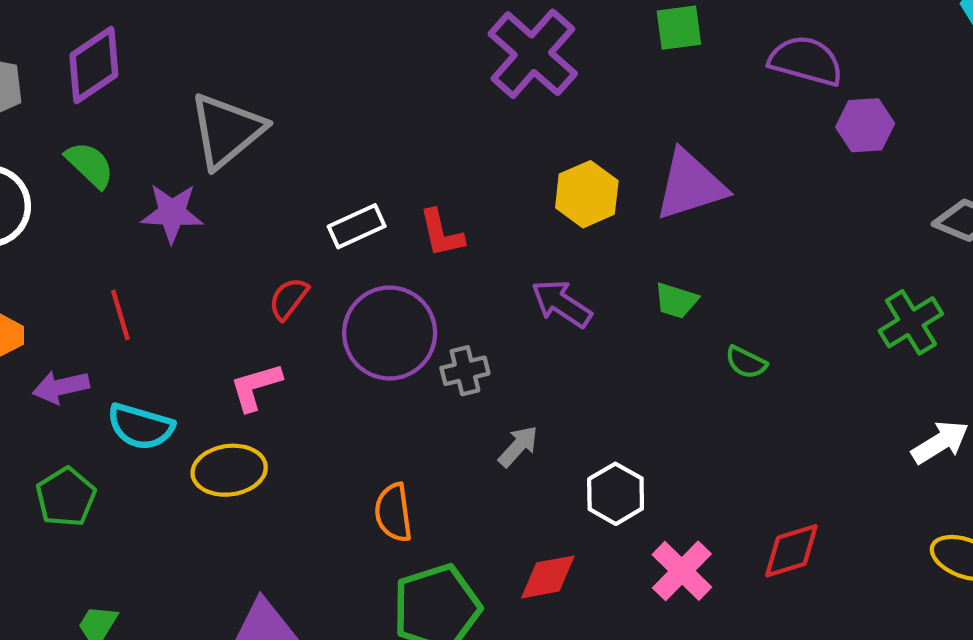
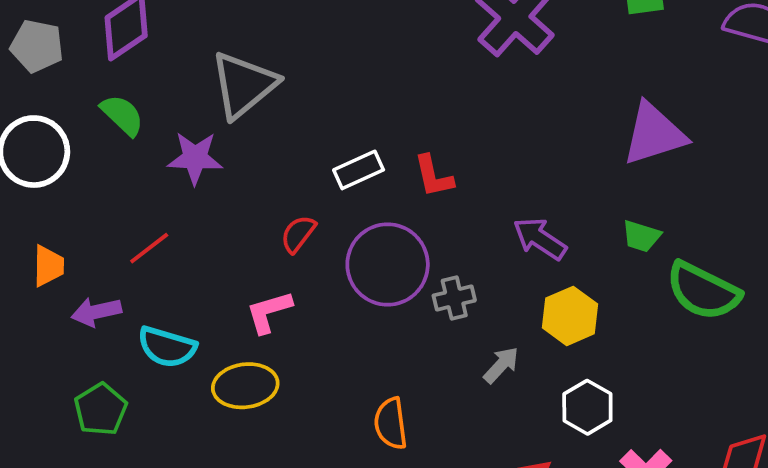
yellow hexagon: (587, 194) -> (570, 316), moved
red line: (120, 315) -> (149, 248), turned 69
green semicircle: (746, 362) -> (703, 291), size x2.0

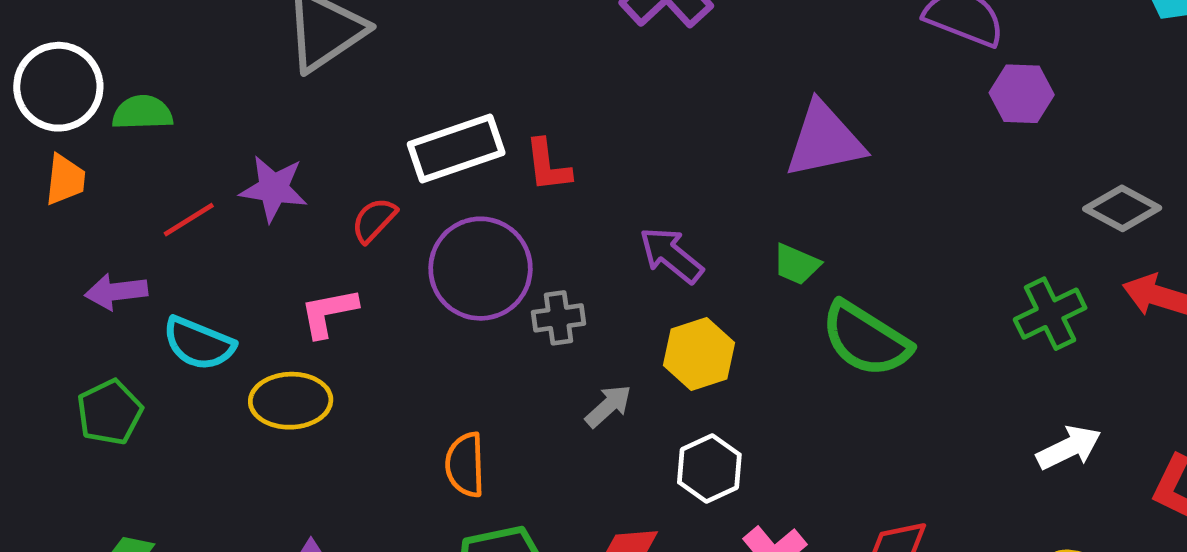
green semicircle: (122, 115) -> (142, 113), moved, turned -51
purple star: (195, 158) -> (274, 189), moved
white rectangle: (359, 170) -> (456, 149), size x1.5
orange trapezoid: (48, 266) -> (65, 180), moved

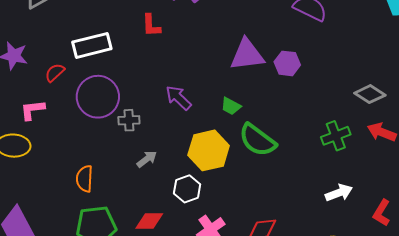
purple hexagon: (1022, 94) -> (287, 63), moved
red L-shape: (548, 165) -> (151, 25), moved
yellow hexagon: (699, 354) -> (209, 150), moved, size x1.4

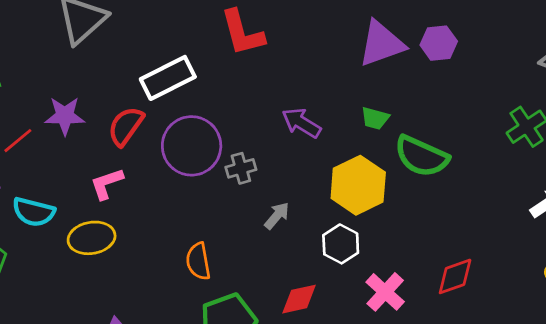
red L-shape: (151, 25) -> (242, 33), size x1.5
red semicircle: (55, 73) -> (126, 126), size x1.4

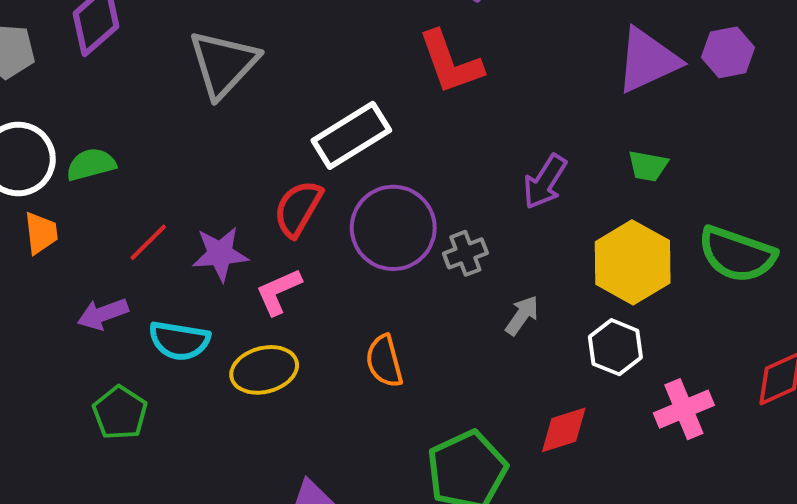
purple star: (65, 116) -> (220, 254), moved
purple arrow: (301, 123) -> (545, 182), turned -84
green semicircle: (421, 156) -> (737, 254), moved
orange semicircle: (198, 261) -> (384, 361), moved
pink cross: (385, 292) -> (684, 409), turned 30

